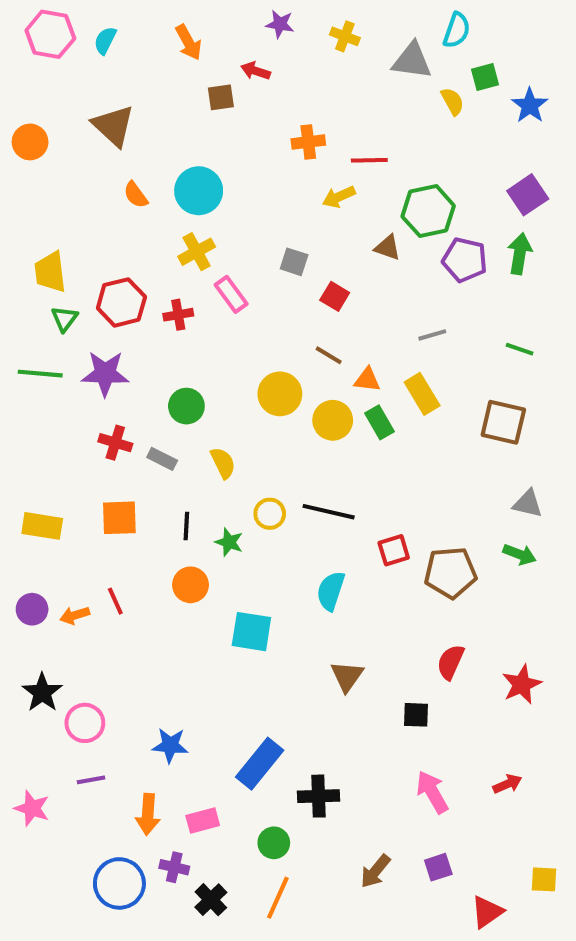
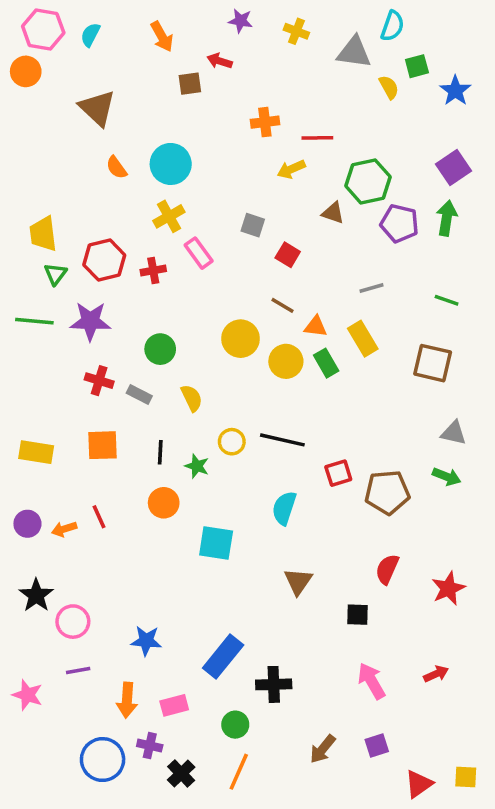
orange circle: (30, 142) -> (26, 71), moved
yellow square: (544, 879) -> (466, 777), moved

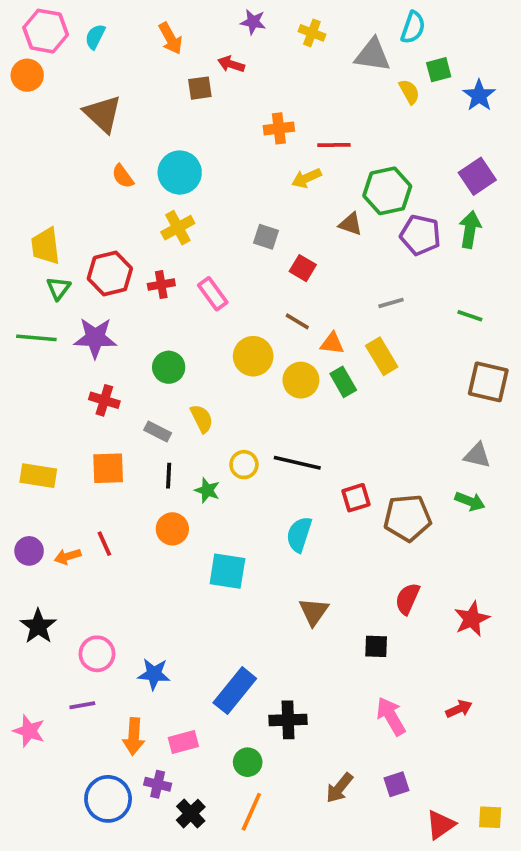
pink rectangle: (199, 253) -> (213, 294), moved
brown square: (433, 363) -> (488, 382), moved
gray rectangle: (139, 395) -> (158, 432), moved
pink circle: (73, 622) -> (97, 654), moved

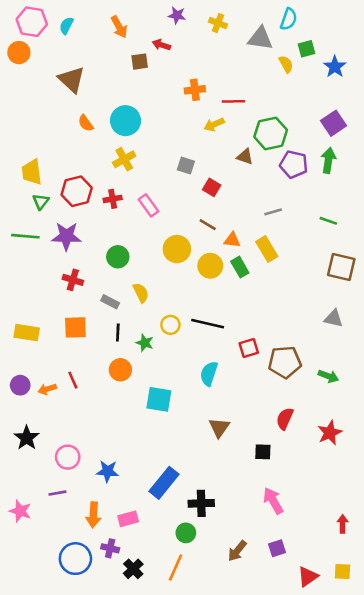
green arrow: (470, 501) -> (328, 376), moved
red arrow: (459, 709) -> (343, 524), moved, turned -66
green circle: (248, 762) -> (186, 533), moved

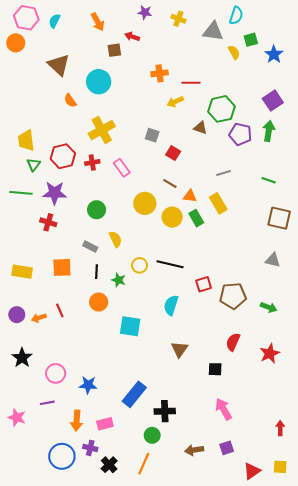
cyan circle: (125, 121) -> (99, 82), moved
yellow cross: (124, 159) -> (102, 130), size x1.4
red cross: (73, 280) -> (48, 222), moved
brown arrow: (237, 551) -> (194, 450), turned 42

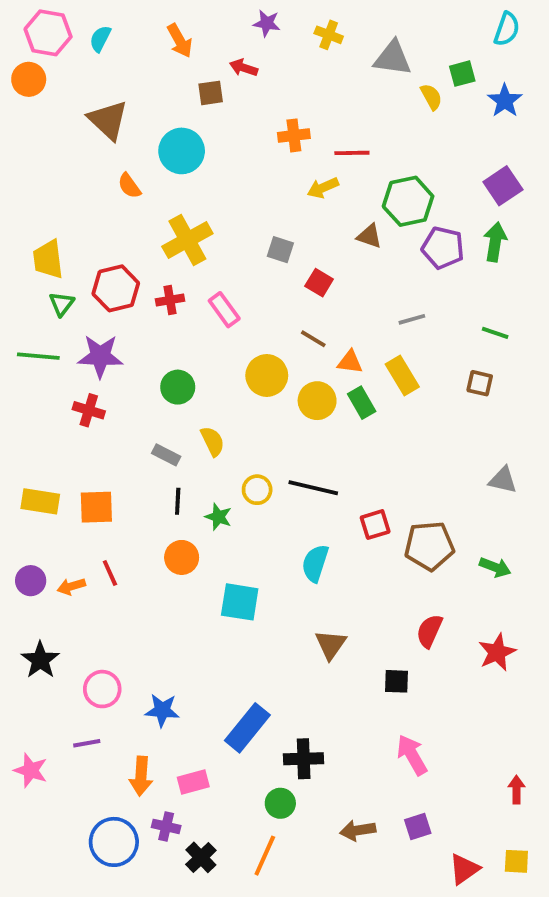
cyan semicircle: (236, 16) -> (507, 29), moved
brown square: (279, 218) -> (480, 383), moved, size x0.6
orange square: (62, 267) -> (96, 507), moved

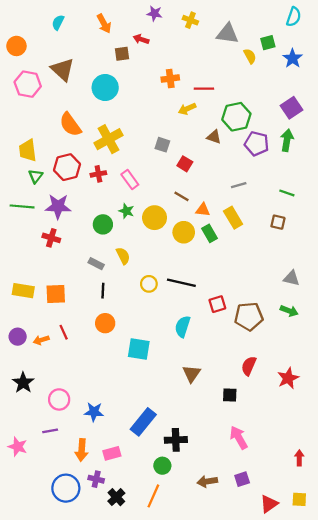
pink hexagon: (48, 33) -> (28, 84), moved
orange semicircle: (129, 186) -> (70, 125), moved, size x1.6
green star: (218, 517) -> (126, 211), moved
green arrow: (495, 567) -> (289, 311), moved

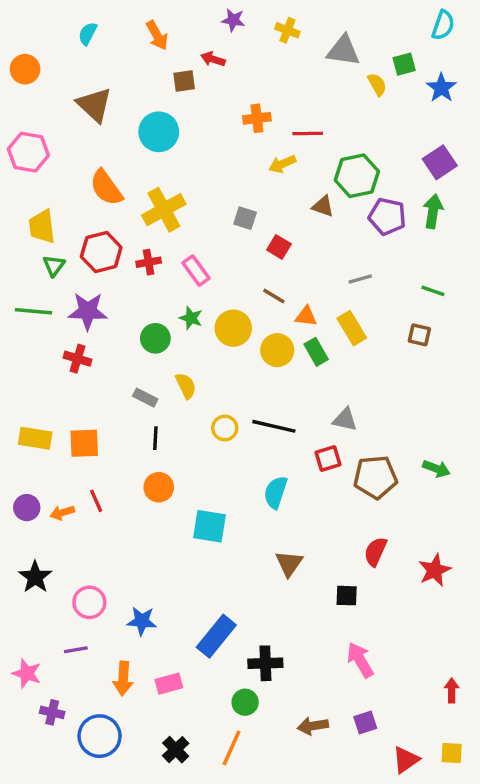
pink hexagon: (28, 84) -> (28, 152), moved
gray triangle: (291, 278) -> (345, 420), moved
purple cross: (96, 479) -> (52, 712), moved

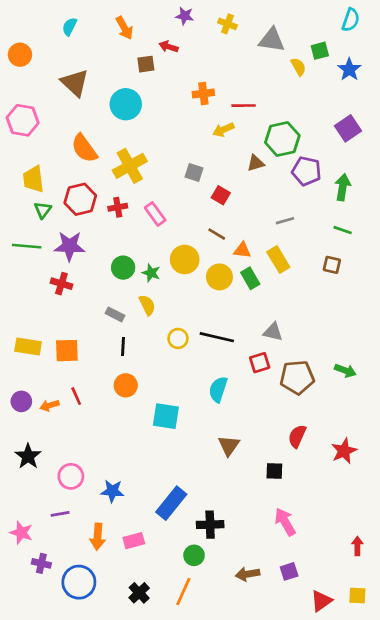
brown triangle: (323, 206) -> (256, 163), turned -36
green arrow: (433, 211) -> (343, 187), moved
green star: (191, 318) -> (151, 273), moved

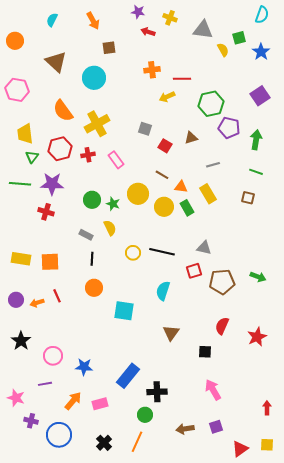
red arrow: (169, 47) -> (148, 32), moved
brown triangle: (256, 163) -> (191, 138), moved
orange arrow: (98, 537) -> (73, 401), turned -144

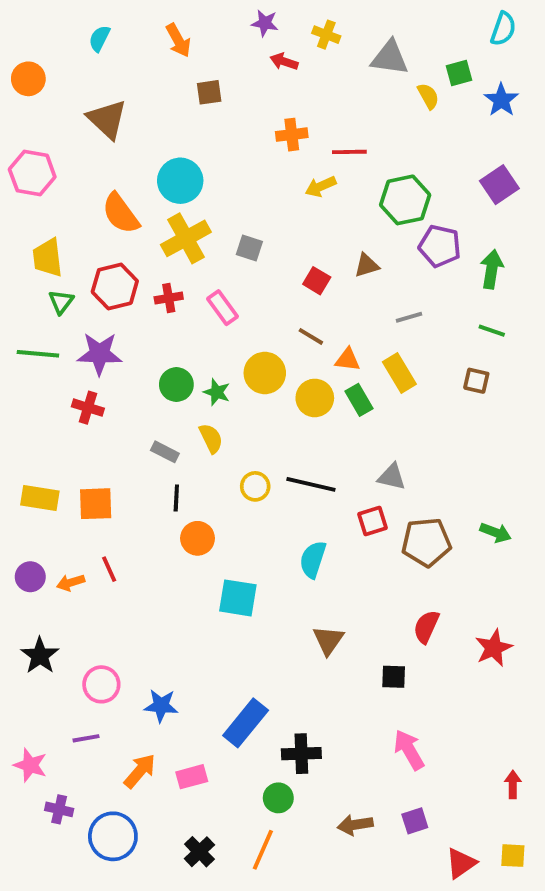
cyan circle: (94, 78) -> (180, 181), moved
gray square: (145, 129) -> (249, 248), moved
orange circle: (94, 288) -> (198, 538), moved

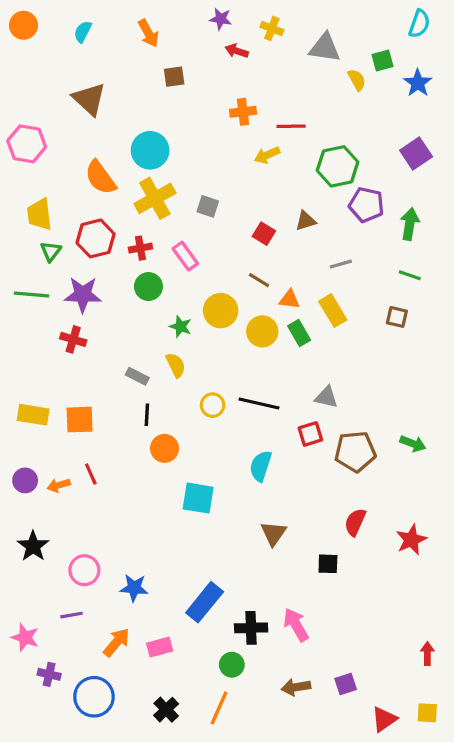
orange circle: (28, 79) -> (23, 25), moved
green circle: (176, 385) -> (148, 287), moved
pink arrow: (409, 750) -> (296, 625), moved

